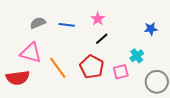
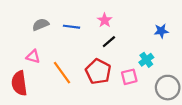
pink triangle: (31, 53) -> (33, 57), size x0.6
red semicircle: (18, 78) -> (19, 83), turned 90

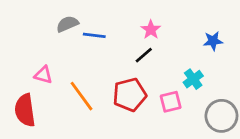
pink star: (105, 20) -> (151, 30), moved
gray semicircle: (41, 25) -> (67, 24), moved
red pentagon: (98, 72) -> (130, 95), turned 30

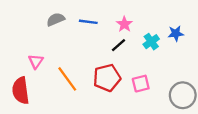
blue line: (94, 35) -> (88, 22), moved
pink triangle: (43, 75) -> (36, 61), turned 49
cyan cross: (193, 79) -> (151, 42), moved

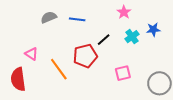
pink star: (124, 24) -> (124, 12), moved
pink triangle: (36, 61) -> (31, 54), turned -32
red pentagon: (107, 78) -> (85, 56), moved

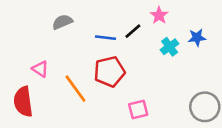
blue line: (77, 19) -> (105, 38), moved
black line: (104, 40) -> (133, 31), moved
pink square: (123, 73) -> (138, 109), moved

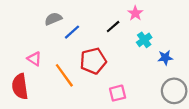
blue line: (105, 38) -> (72, 32), moved, turned -49
blue star: (197, 38) -> (165, 58), moved

